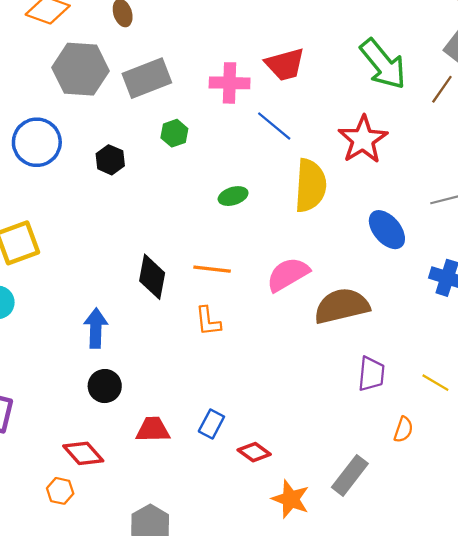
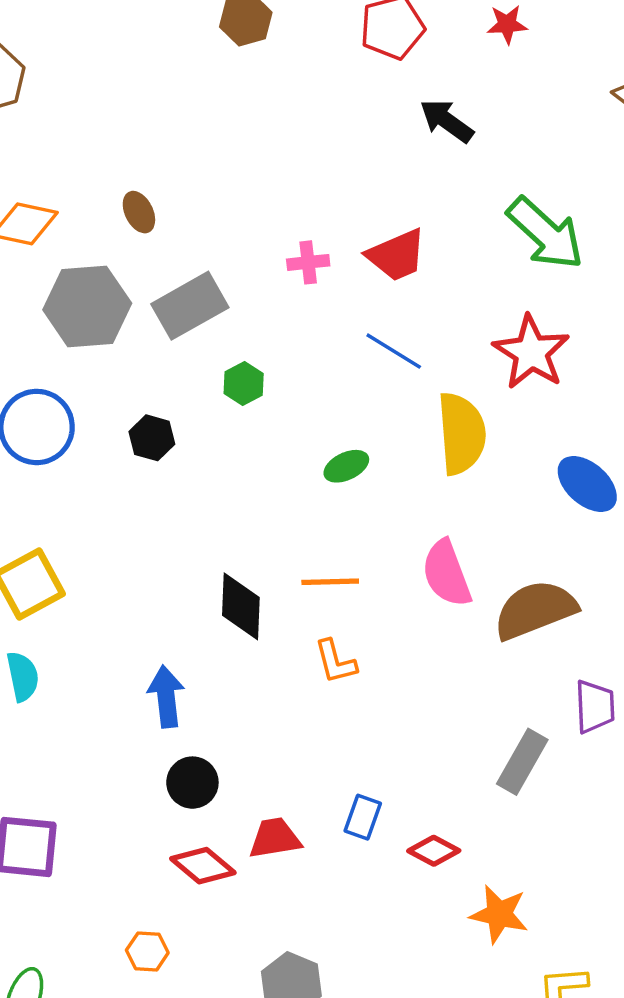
pink cross: (230, 83) -> (308, 262), moved, size x0.7
pink semicircle: (288, 274) -> (447, 573), turned -72
red diamond: (83, 453) -> (203, 866), moved
gray rectangle: (350, 475) -> (522, 762), moved

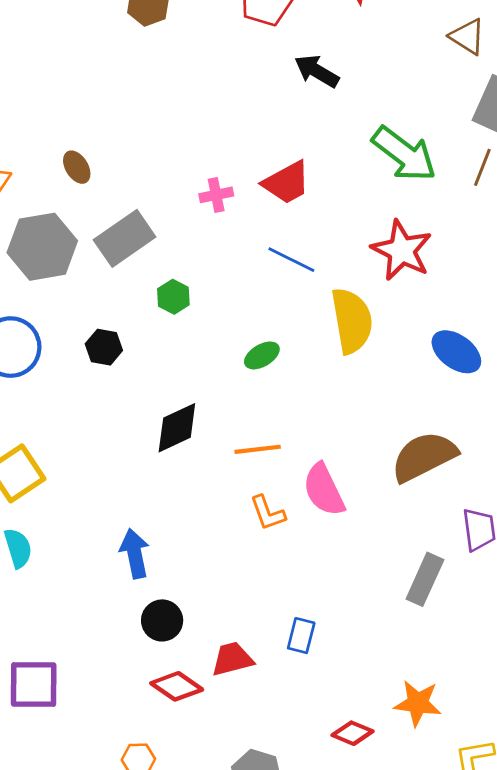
pink semicircle: (447, 573) -> (324, 490), moved
black diamond: (241, 606) -> (177, 428), moved, turned 68
red diamond: (434, 851) -> (353, 733), moved

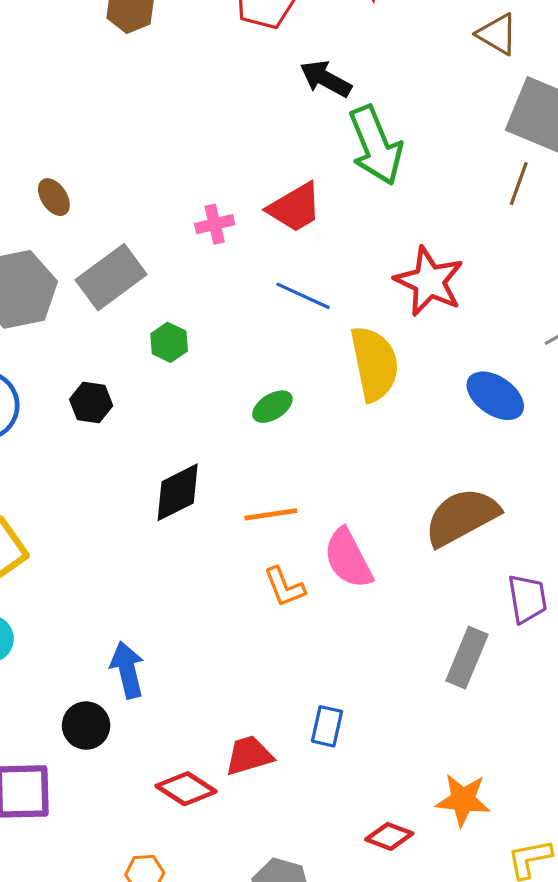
green arrow: (404, 154) -> (376, 145), moved, turned 32
blue arrow: (135, 554) -> (127, 670), moved
black circle: (162, 620) -> (86, 726), moved

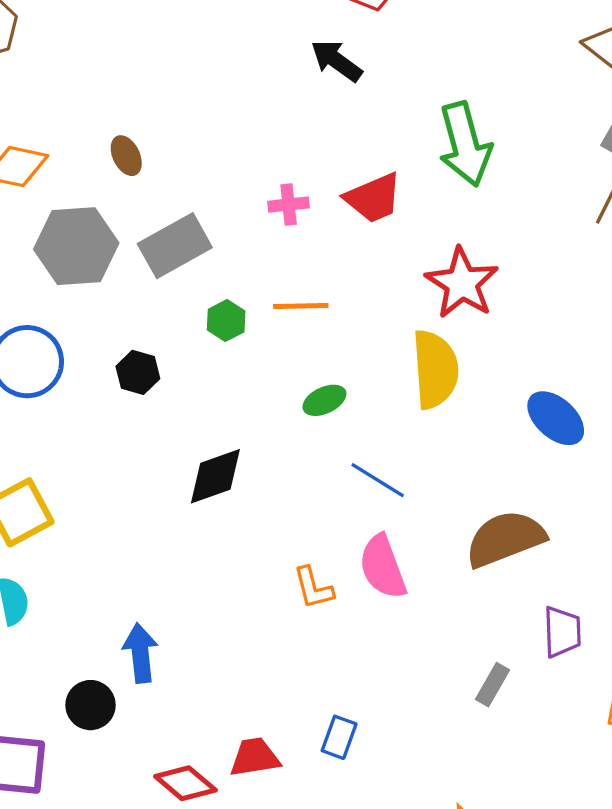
black arrow: (326, 79) -> (336, 61), moved
red star: (429, 281) -> (462, 283), moved
blue line: (303, 296) -> (378, 480), moved
orange line: (271, 514) -> (301, 306), moved
gray rectangle: (467, 658) -> (492, 685), size x0.7

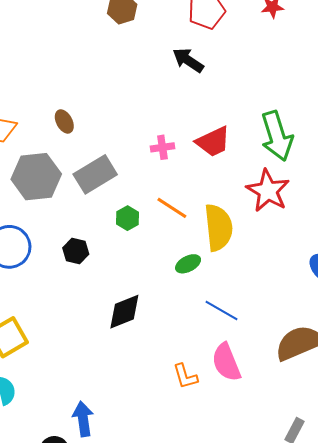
green arrow: (465, 144) -> (277, 136), moved
orange line: (301, 306) -> (172, 208), turned 36
yellow semicircle: (435, 369) -> (218, 227), moved

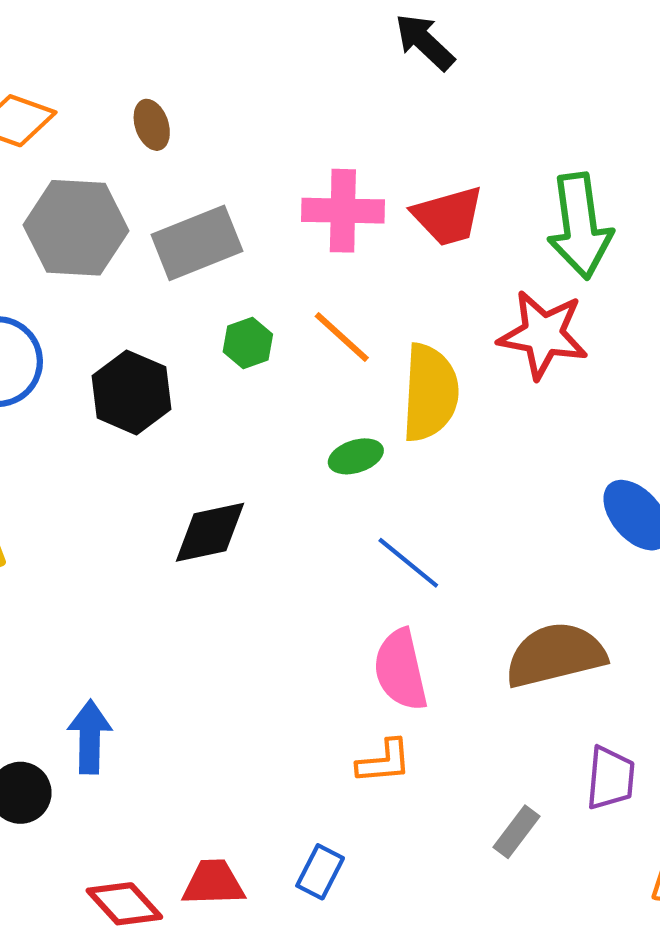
pink cross: (162, 147) -> (343, 211), size x1.6
red star: (268, 191) -> (543, 335), turned -30
black hexagon: (76, 251) -> (132, 392), size x1.5
orange L-shape: (185, 376) -> (384, 762), moved, turned -88

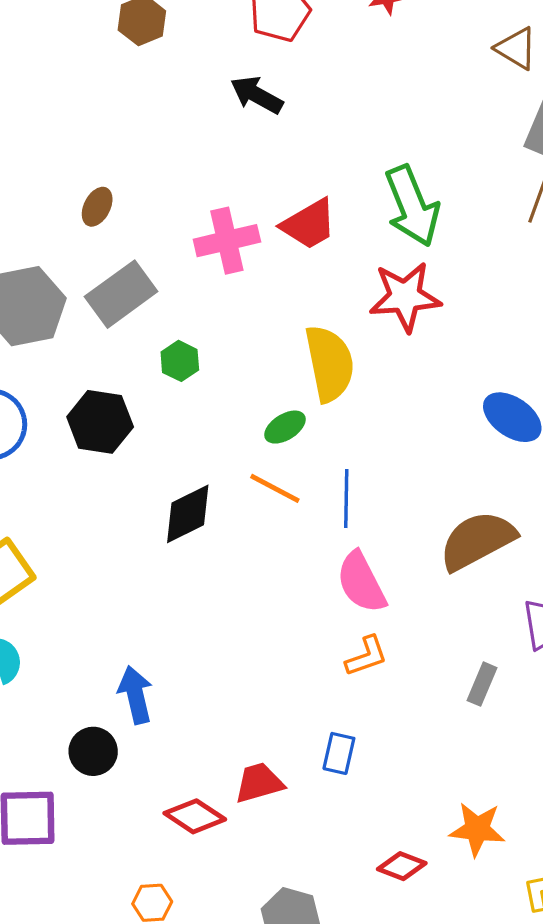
brown ellipse: (152, 125) -> (97, 207), moved, turned 60
orange line: (342, 337) -> (275, 488), moved
blue line: (408, 563) -> (346, 499), turned 66

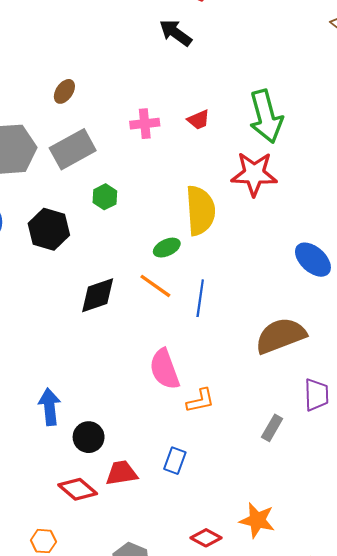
red trapezoid: (309, 224) -> (198, 120), size x0.6
pink cross: (227, 241) -> (145, 124), size x0.7
pink semicircle: (361, 582) -> (164, 369), moved
black circle: (93, 751) -> (89, 437), moved

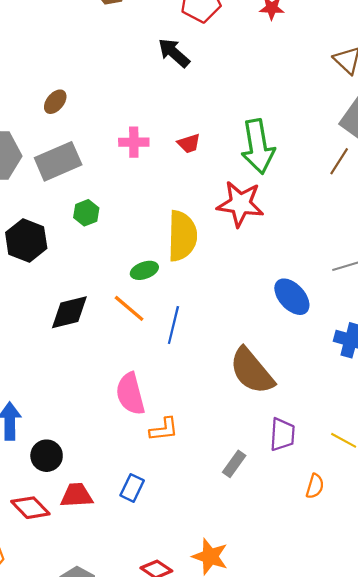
brown semicircle: (281, 336) -> (252, 371), turned -114

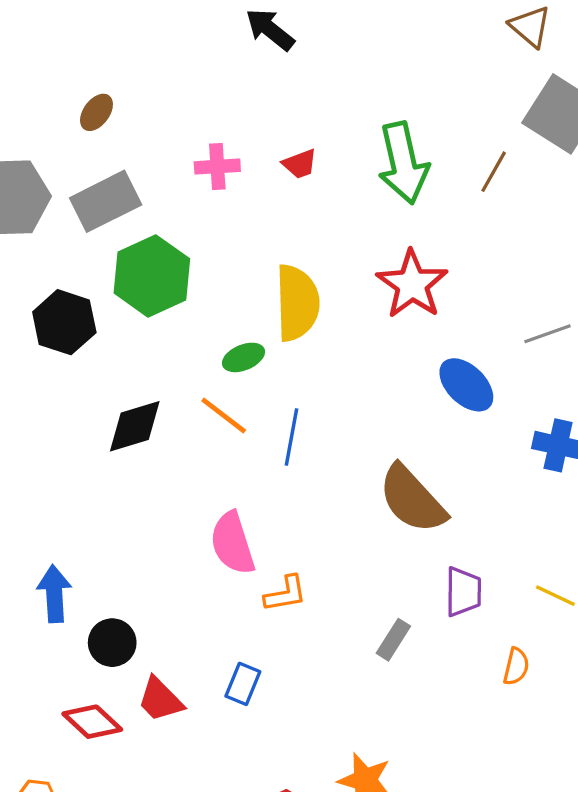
brown line: (339, 161) -> (494, 172), moved
red star: (240, 204) -> (412, 284), moved, turned 30
green hexagon: (86, 213) -> (152, 276), size x2.0
red trapezoid: (77, 495) -> (160, 700), turned -128

